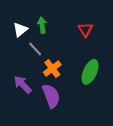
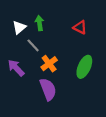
red triangle: (85, 30) -> (80, 27), turned -32
purple arrow: (23, 84) -> (16, 68), moved

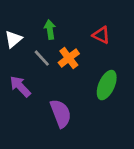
white triangle: (19, 27) -> (13, 39), moved
orange cross: (49, 64) -> (69, 58), moved

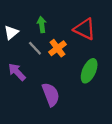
red triangle: (101, 35) -> (85, 29), size x1.5

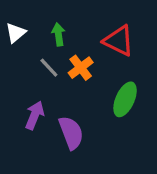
white triangle: (11, 32) -> (16, 33), moved
purple arrow: (17, 72) -> (35, 115), moved, turned 66

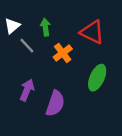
gray line: (49, 68) -> (27, 46), moved
purple semicircle: (71, 133) -> (55, 103), turned 40

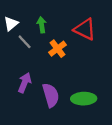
green ellipse: (97, 78) -> (84, 99), moved, turned 65
purple semicircle: (55, 103) -> (51, 95), turned -35

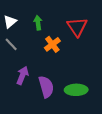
red triangle: (85, 29) -> (77, 27), turned 30
gray line: (25, 42) -> (11, 44), moved

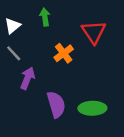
green arrow: (38, 23) -> (45, 17), moved
purple arrow: (22, 75) -> (27, 78), moved

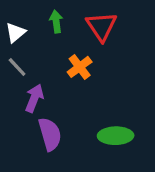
red triangle: (94, 32) -> (101, 26), moved
purple semicircle: (56, 104) -> (50, 134), moved

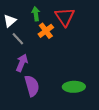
gray line: (17, 67) -> (18, 39), moved
orange cross: (80, 67) -> (46, 31), moved

